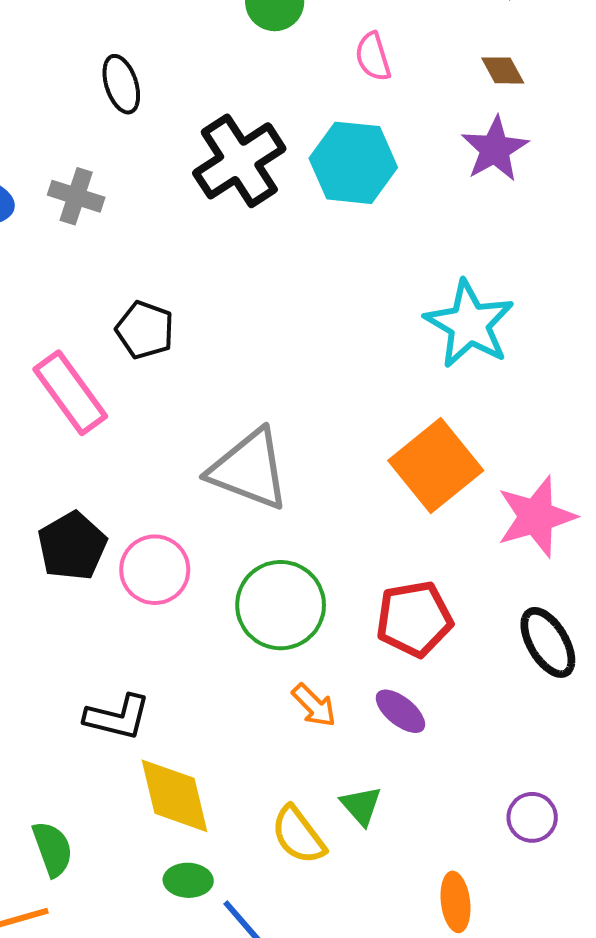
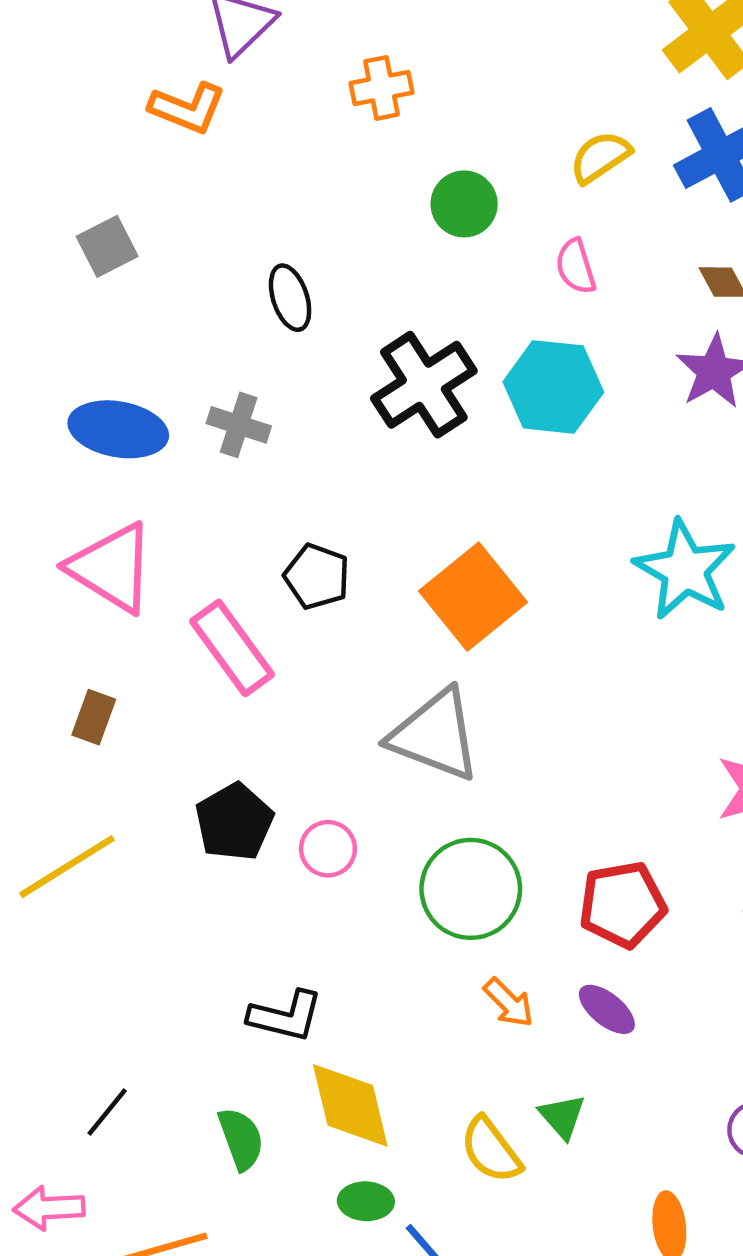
orange square: (436, 466) -> (473, 597), moved
pink circle: (155, 570) -> (328, 849), size x0.7
green semicircle: (53, 849) -> (241, 1139), moved

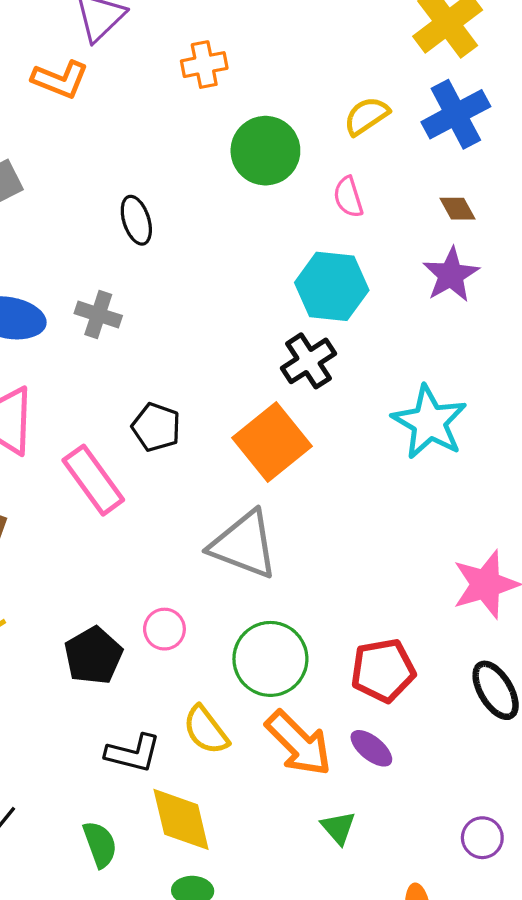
green circle: (464, 204) -> (265, 151), size x1.4
black cross: (424, 385) -> (308, 361), moved, size x0.7
black pentagon: (234, 822) -> (93, 656), moved
orange arrow: (509, 1003) -> (299, 743), size x1.8
yellow semicircle: (491, 1150) -> (206, 730), moved

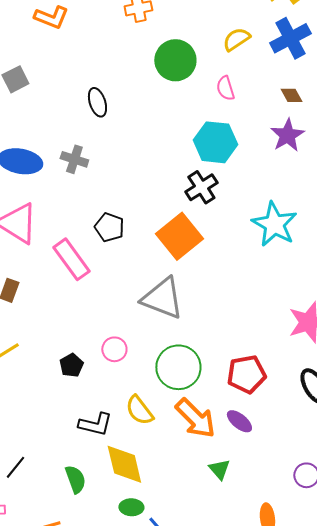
black pentagon: (93, 656) -> (71, 365), size x0.7

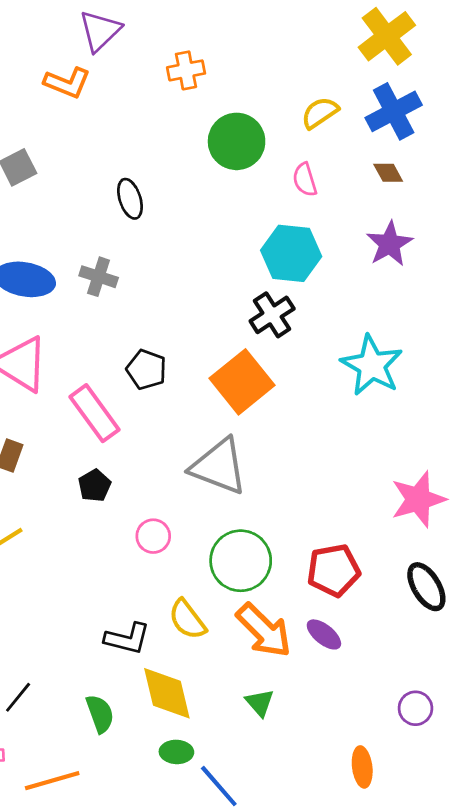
brown diamond: (291, 95) -> (388, 173), moved
black pentagon: (71, 365) -> (95, 486), moved
green triangle: (219, 469) -> (260, 703), moved

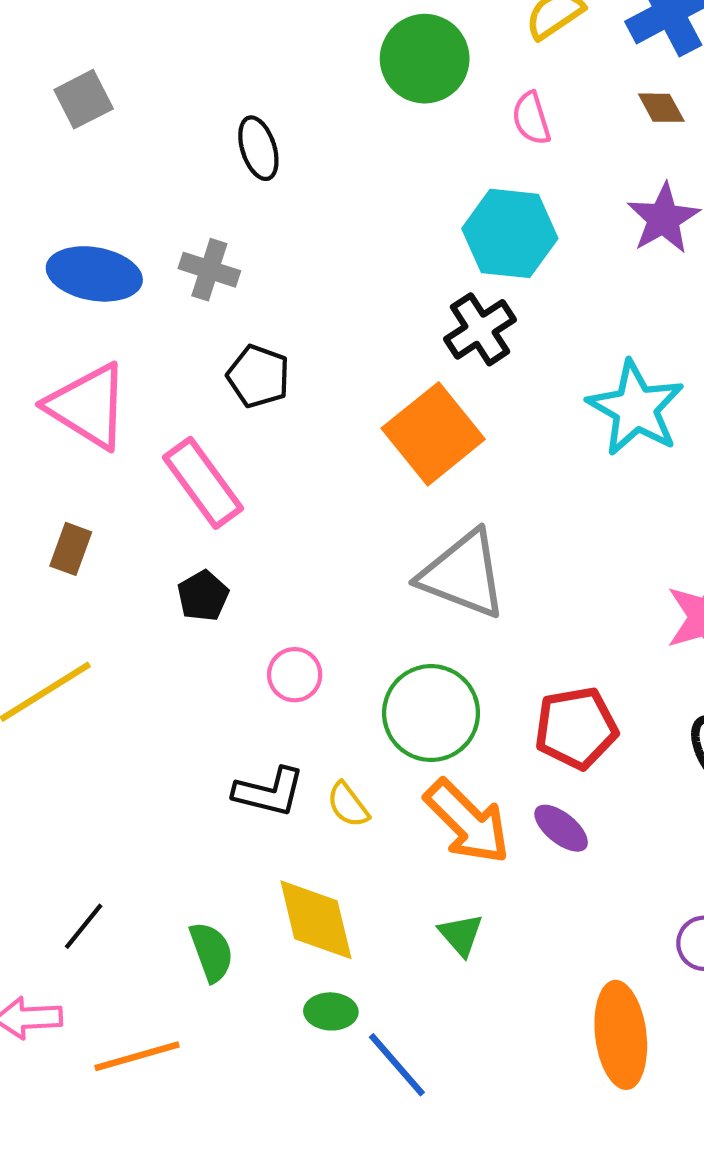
black pentagon: (146, 370) -> (258, 376), moved
gray triangle: (219, 466) -> (463, 575), moved
yellow semicircle: (187, 619) -> (348, 805), size x0.7
black L-shape: (127, 639) -> (269, 792), moved
orange ellipse: (362, 767) -> (621, 1035), size x1.6

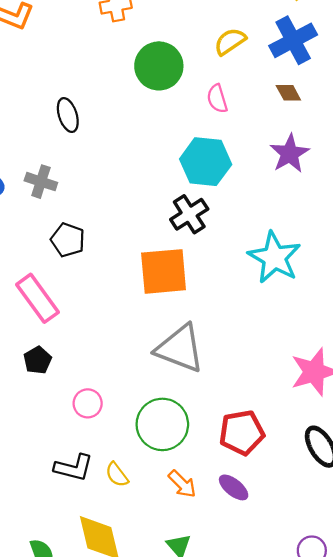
orange square: (433, 434) -> (164, 271), turned 34
orange arrow: (467, 822) -> (182, 484), size x0.6

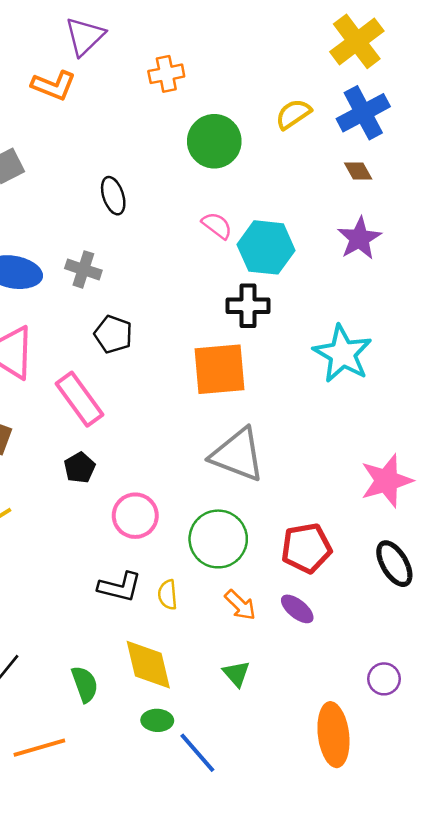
pink semicircle: (217, 99) -> (217, 225), moved, turned 144
black cross: (189, 214) -> (248, 306), turned 33
pink circle: (88, 403) -> (135, 516), size x1.4
yellow semicircle: (117, 475) -> (168, 595), turned 32

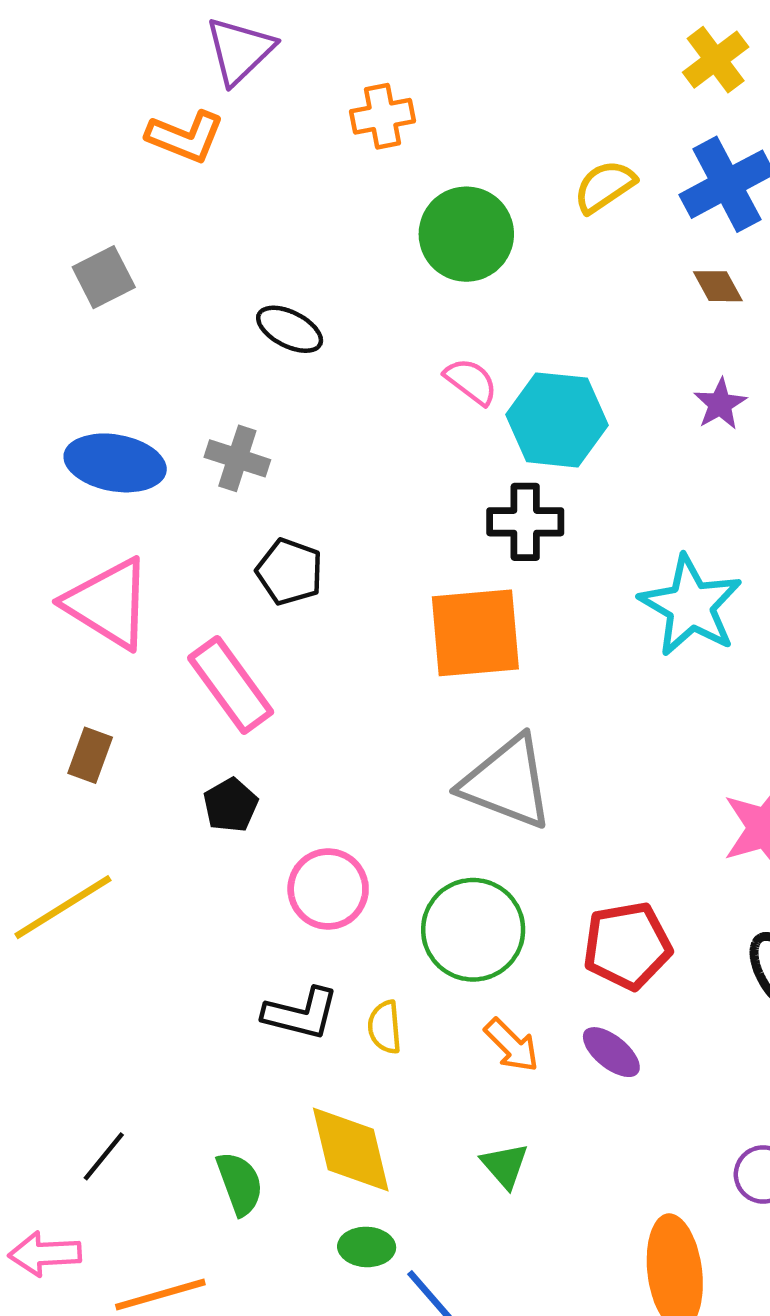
yellow cross: (357, 41) -> (716, 60), size x0.7
black ellipse: (113, 196) -> (290, 329), turned -45
purple star: (359, 238) -> (720, 404), size x0.7

